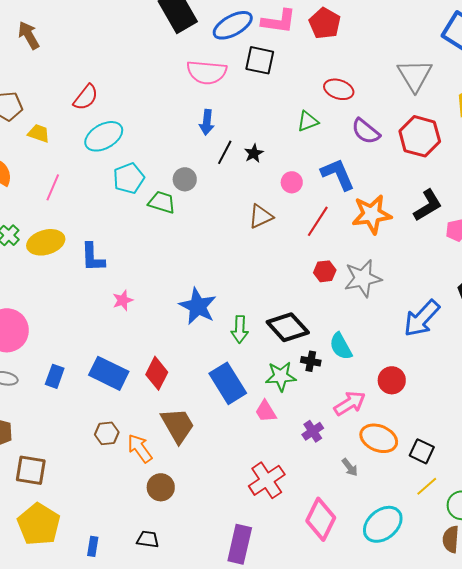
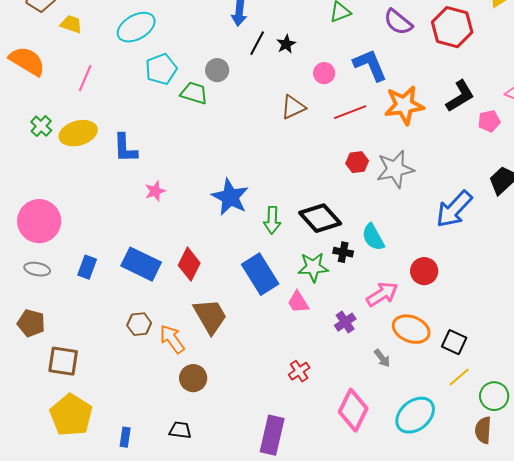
red line: (318, 221) -> (350, 112), turned 36
red cross: (267, 480) -> (299, 371), size x0.6

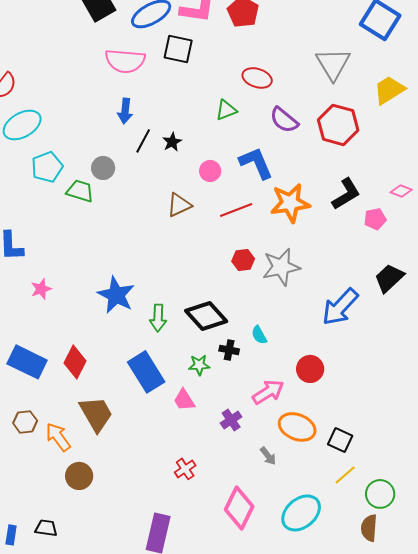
cyan semicircle: (373, 237) -> (259, 335), size x0.7
green star: (313, 267) -> (199, 365), size x0.7
black trapezoid: (180, 430) -> (46, 528), moved

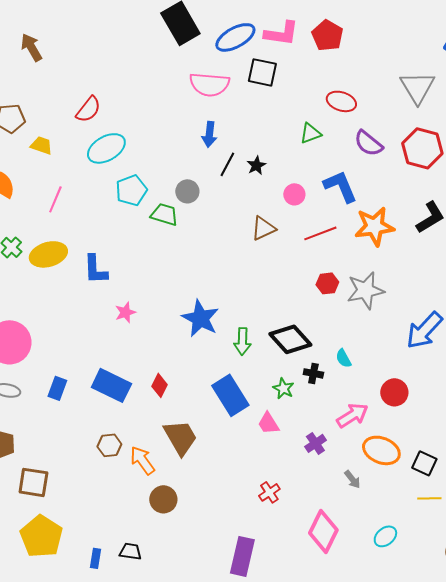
red diamond: (75, 362) -> (159, 385), size x0.7
green star: (199, 365) -> (283, 388), turned 30
yellow line: (345, 475) -> (429, 498), turned 40
cyan ellipse: (301, 513) -> (385, 536), size x0.6

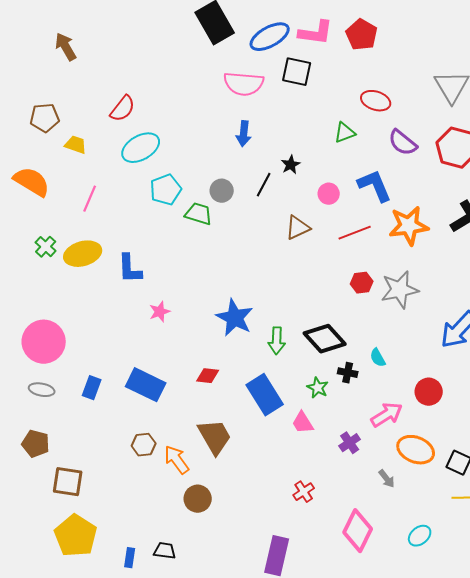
black line: (227, 164) -> (264, 185), moved
red diamond: (159, 385) -> (208, 376), moved, turned 70

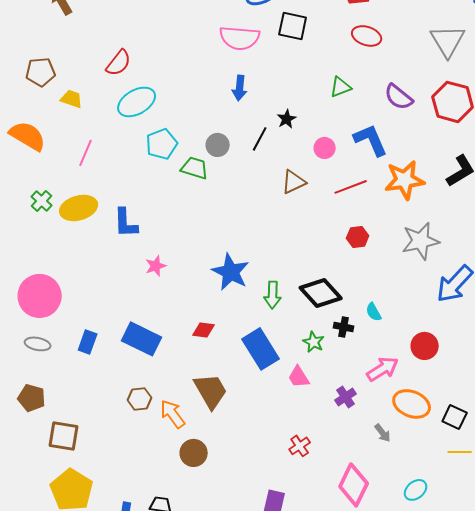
red ellipse: (376, 101) -> (367, 36), moved
gray star: (400, 290) -> (421, 241), moved

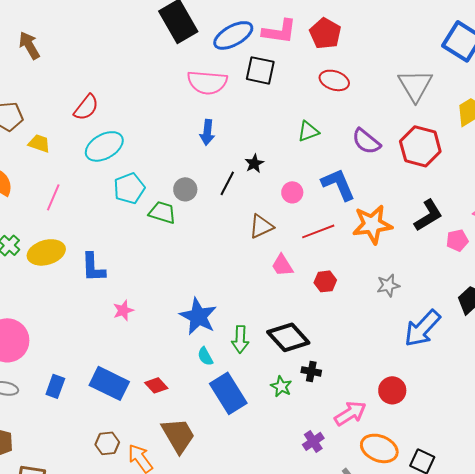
gray star: (421, 241) -> (388, 285), size x0.6
cyan semicircle: (374, 312) -> (205, 356), moved
red diamond: (204, 330) -> (156, 385), moved, turned 40
pink trapezoid: (299, 377) -> (282, 265), moved

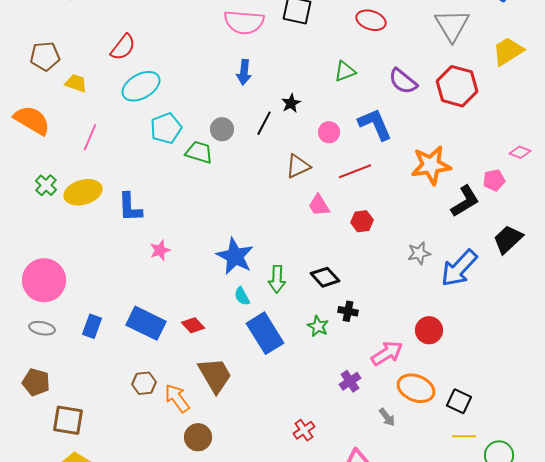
black L-shape: (428, 215) -> (465, 201), moved
orange star: (372, 224) -> (431, 165), moved
gray star: (388, 285) -> (419, 253), moved
black diamond: (288, 337) -> (325, 277), size x0.7

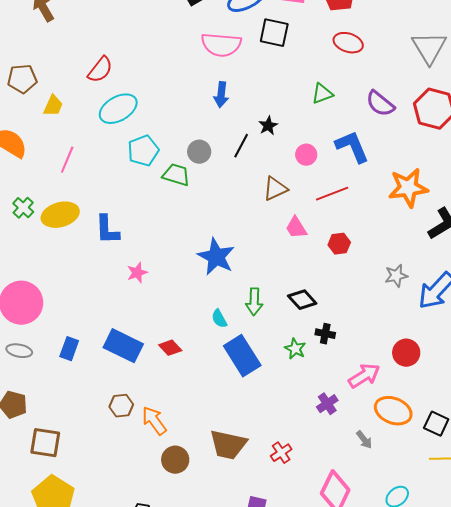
yellow trapezoid: (76, 83) -> (53, 106), turned 95
blue star: (235, 256) -> (216, 257), moved
brown trapezoid: (215, 375) -> (228, 445), moved, turned 132

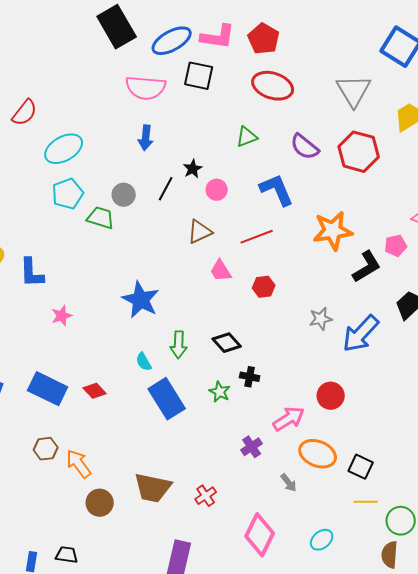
red ellipse: (348, 43) -> (273, 86), size x1.4
cyan ellipse: (118, 109) -> (64, 149), moved
pink circle: (306, 155) -> (217, 190), moved

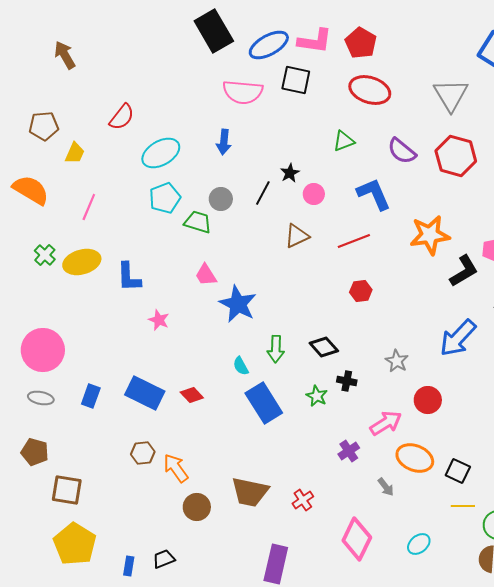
blue arrow: (146, 138) -> (224, 142), moved
pink trapezoid: (221, 271) -> (206, 275), moved
pink star: (62, 316) -> (159, 320), turned -30
gray star: (321, 319) -> (397, 361), moved, turned -30
black trapezoid: (67, 555) -> (164, 559), turned -30

